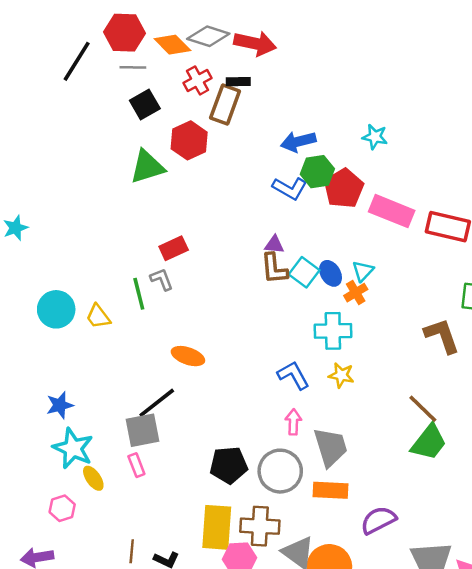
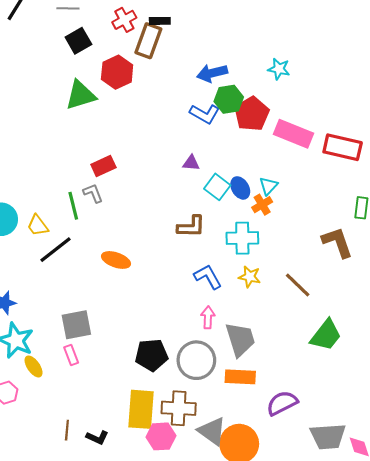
brown L-shape: (274, 269) -> (191, 227), moved, turned -84
black line: (157, 403) -> (55, 250), moved
brown line: (423, 409) -> (298, 285), moved

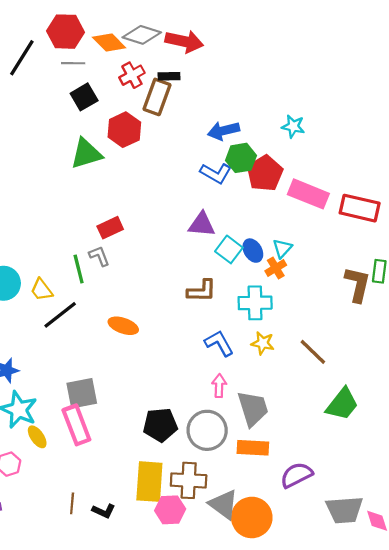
purple triangle: (191, 163) -> (202, 224), size x1.5
brown L-shape: (337, 242) -> (357, 284), moved, turned 32
pink rectangle: (71, 355) -> (76, 425), size x1.8

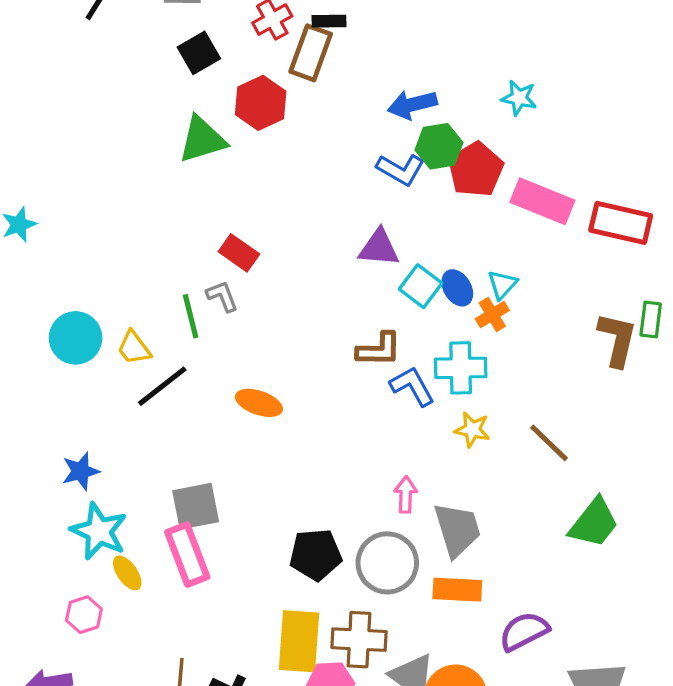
red rectangle: (110, 228) -> (239, 253), turned 60
blue L-shape: (219, 343) -> (412, 386), moved

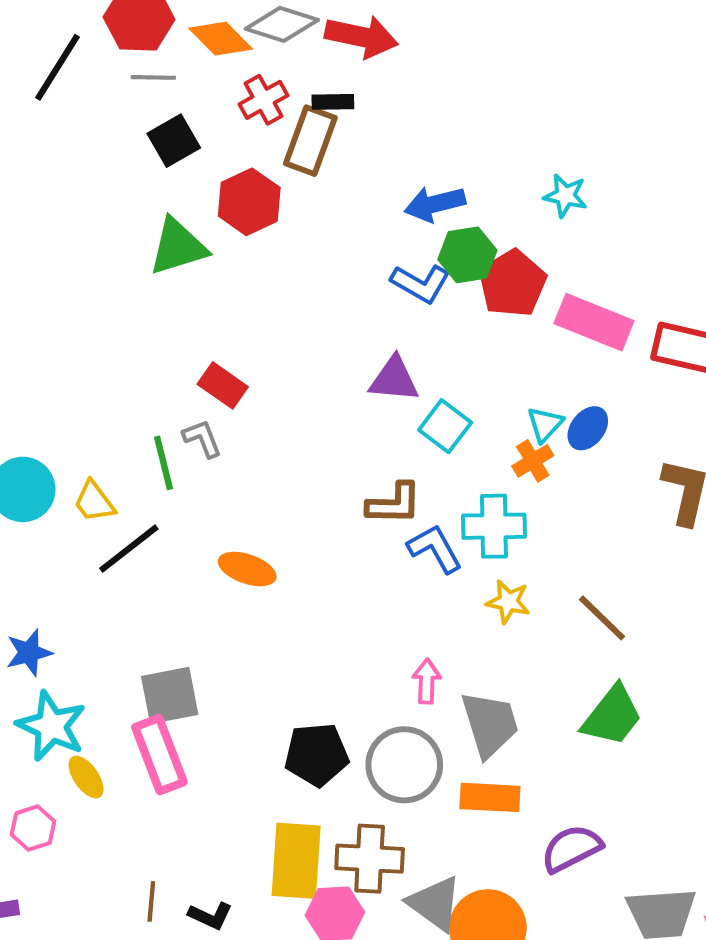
blue ellipse: (457, 288) -> (588, 428), moved, turned 69
green trapezoid: (594, 523) -> (612, 716), moved

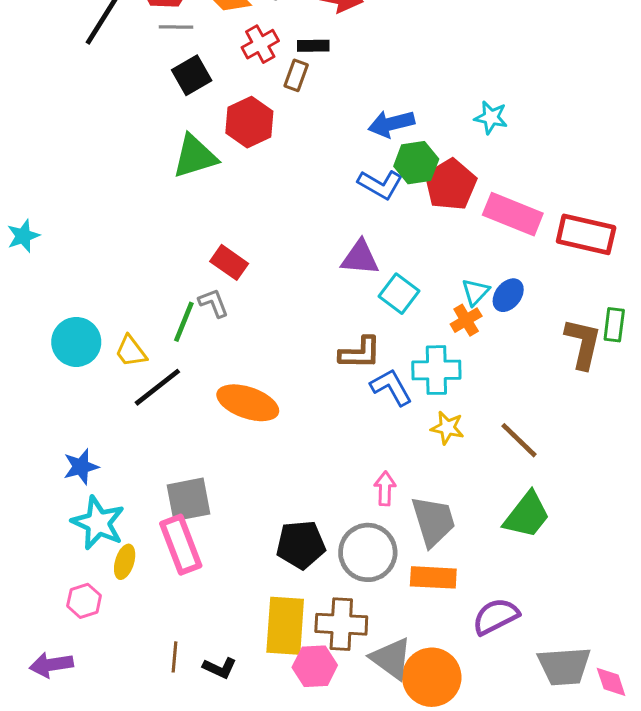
brown rectangle: (310, 141) -> (296, 75), size x0.6
green line: (164, 463) -> (184, 322), turned 36
orange ellipse: (247, 569) -> (248, 403), size x1.4
yellow ellipse: (86, 777) -> (125, 562), turned 52

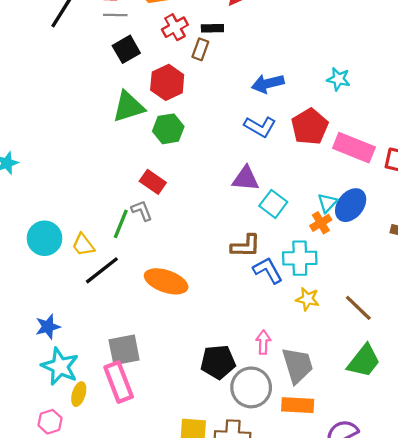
green hexagon: (416, 163) -> (168, 129), moved
blue ellipse: (508, 295) -> (351, 205), size x1.4
black pentagon: (301, 545) -> (218, 362), moved

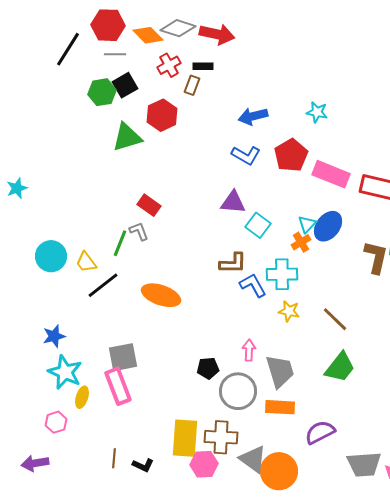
green hexagon: (168, 129) -> (102, 92), moved
black pentagon: (218, 362) -> (208, 368), size x0.7

